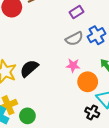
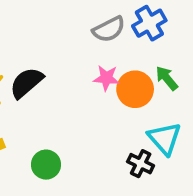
orange circle: (88, 82) -> (135, 89), moved
green circle: (27, 116) -> (46, 165), moved

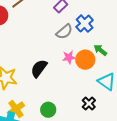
black semicircle: (26, 83) -> (39, 68), moved
black cross: (141, 164) -> (89, 104), moved, turned 32

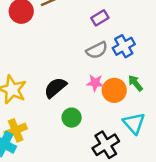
black cross: (89, 104) -> (106, 145), size x1.5
green circle: (48, 110) -> (72, 118), moved

